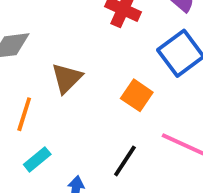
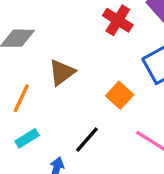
black line: (125, 161) -> (87, 140), moved

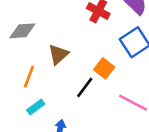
black line: (87, 140) -> (85, 87), moved

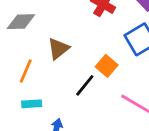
cyan rectangle: (36, 107) -> (32, 104), turned 30

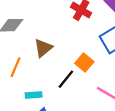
cyan rectangle: (32, 104) -> (34, 95), moved

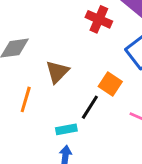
cyan rectangle: (34, 95) -> (66, 129), moved

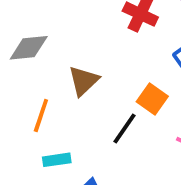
cyan rectangle: (66, 129) -> (57, 160), moved

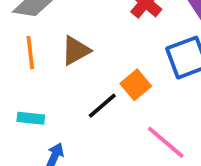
orange line: (41, 115) -> (30, 53), moved, turned -40

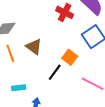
brown triangle: (76, 51) -> (34, 47), turned -42

